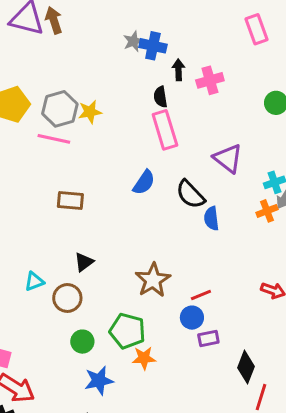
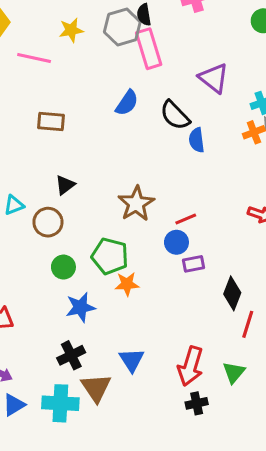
gray hexagon: (60, 109) -> (122, 27), moved

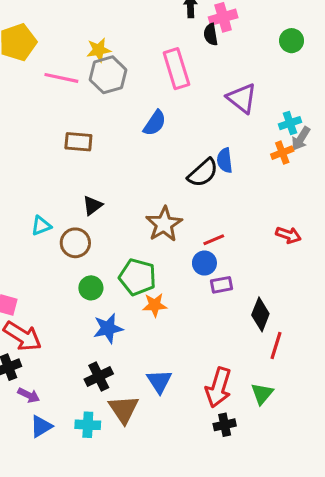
black semicircle: (144, 15) -> (211, 34), moved
gray hexagon: (122, 27) -> (108, 75), moved
black semicircle: (175, 115) -> (203, 173), moved, turned -88
cyan cross: (60, 403) -> (88, 425), size x0.7

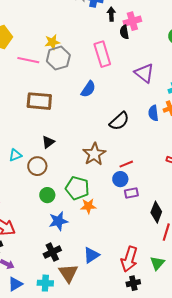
brown rectangle: (78, 142) -> (39, 101), size x1.4
blue semicircle: (225, 160) -> (153, 113), moved
blue triangle: (159, 381) -> (91, 255), turned 30

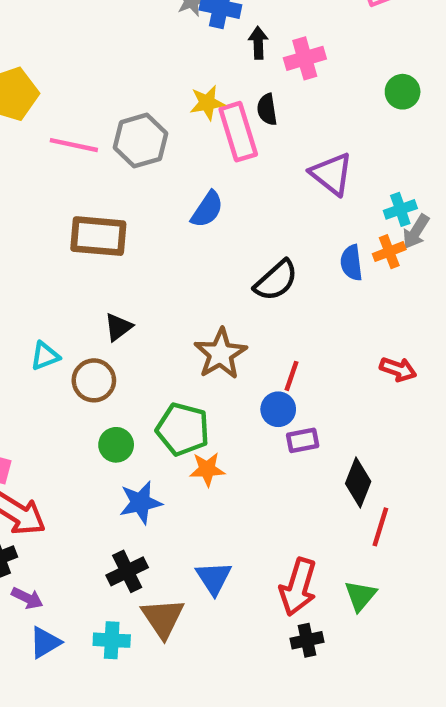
black semicircle: (124, 32) -> (267, 109), moved
yellow star: (52, 42) -> (207, 103), moved
red line: (126, 164) -> (292, 376), turned -48
blue triangle: (91, 255) -> (214, 578), turned -30

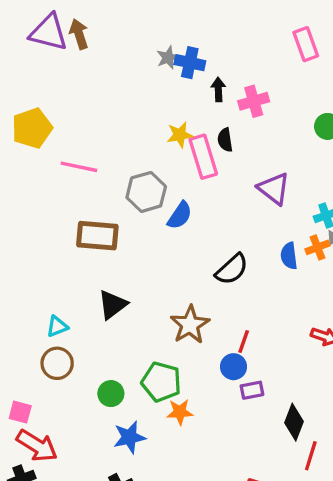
gray hexagon: (141, 141) -> (146, 192), moved
black triangle: (118, 327) -> (113, 305), size x1.4
brown circle: (94, 380) -> (57, 363), moved

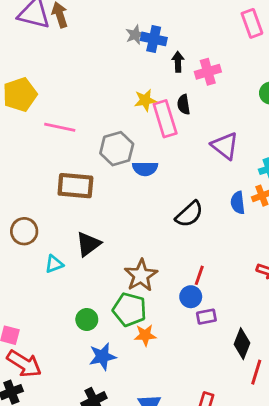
blue semicircle: (180, 215) -> (145, 169), turned 55
brown star: (190, 325) -> (141, 275), moved
cyan triangle: (57, 326) -> (54, 264), moved
brown circle: (57, 363) -> (24, 231), moved

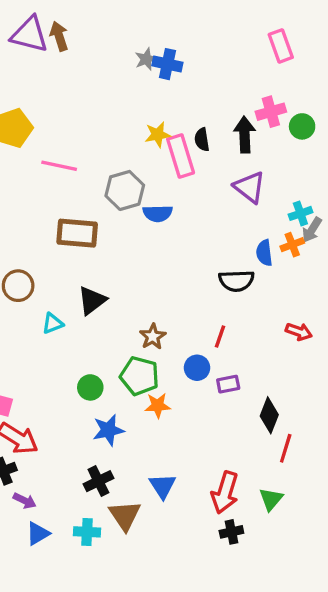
black arrow: (178, 62) -> (245, 135), moved, size x1.5
pink cross: (208, 72) -> (271, 112), moved
black semicircle: (189, 214) -> (236, 281), moved, turned 40
brown star: (141, 275) -> (153, 337), size x0.7
blue circle: (191, 297) -> (197, 368), moved

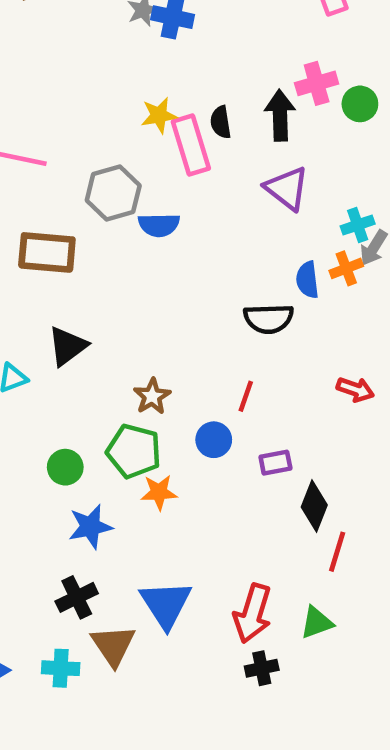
purple rectangle: (228, 384) -> (275, 463), moved
blue triangle: (163, 486) -> (166, 604), size x1.4
green triangle: (271, 499) -> (317, 623), turned 30

